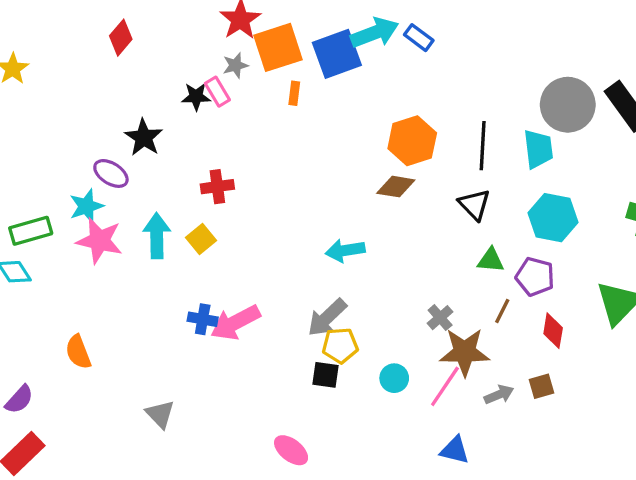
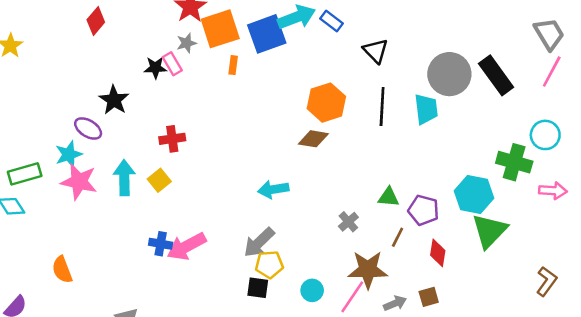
black triangle: (474, 205) -> (376, 51), moved
cyan hexagon: (553, 218) -> (474, 195), moved
gray cross: (440, 318) -> (348, 222), moved

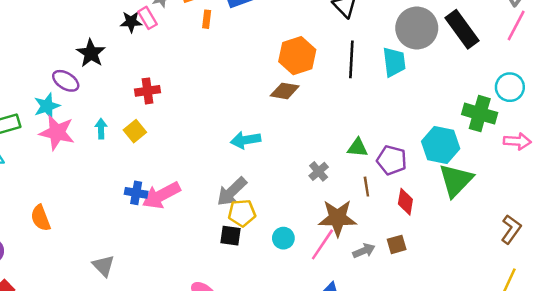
cyan arrow: (124, 178) -> (101, 129), size x0.6
brown line: (398, 237) -> (366, 187), turned -36

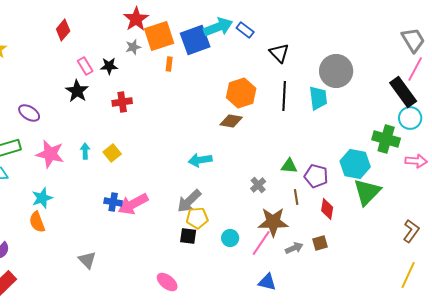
pink rectangle: (148, 18) -> (85, 66), moved
black rectangle: (462, 29) -> (403, 92), moved
purple ellipse: (66, 81) -> (29, 113), moved
red cross: (148, 91) -> (122, 102), moved
cyan star: (47, 106) -> (42, 198), moved

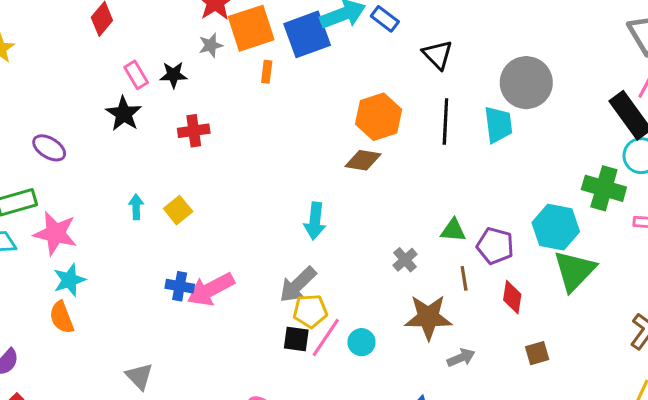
pink star: (50, 154) -> (55, 233), moved
cyan arrow: (200, 160) -> (315, 221), turned -75
pink line: (261, 243) -> (326, 337), moved
brown square: (320, 243) -> (537, 353), moved

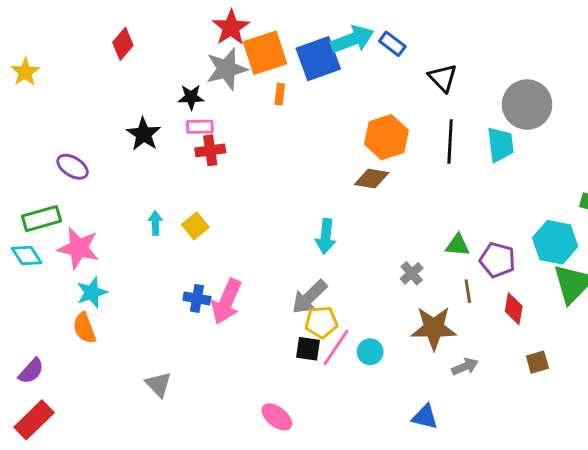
gray star: (211, 45) -> (227, 69), size x1.8
pink rectangle: (136, 75) -> (200, 127), moved, turned -60
pink arrow: (211, 289) -> (227, 301), turned -39

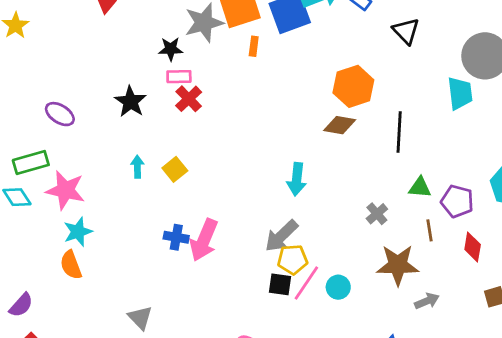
black star: (144, 134) -> (130, 102), moved
black line: (450, 142) -> (399, 132), moved
red cross: (210, 150) -> (189, 99), turned -36

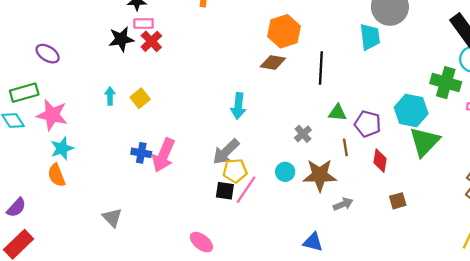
black star: (130, 102) -> (121, 39), moved, turned 30
cyan circle: (338, 287) -> (285, 172), moved

